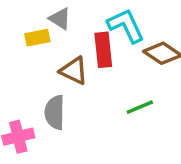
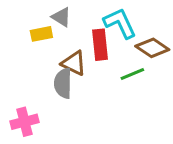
green line: (140, 107) -> (132, 74), moved
gray semicircle: (55, 112) -> (63, 83), moved

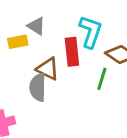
cyan L-shape: (120, 23) -> (91, 32), turned 44
green line: (132, 74) -> (102, 79), turned -50

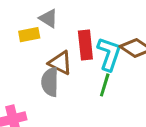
cyan L-shape: (91, 32) -> (109, 54), moved
green line: (102, 79) -> (105, 85), moved

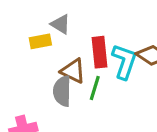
green line: (105, 85) -> (95, 88), moved

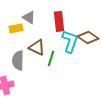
red rectangle: (99, 52) -> (59, 21), moved
gray semicircle: (62, 91) -> (18, 60), moved

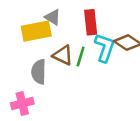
yellow rectangle: (16, 28) -> (36, 31), size x1.6
green line: (51, 58) -> (81, 57), moved

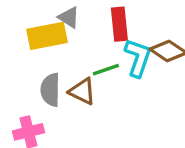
brown triangle: (63, 55) -> (82, 91), moved
green line: (81, 57) -> (106, 70), turned 54

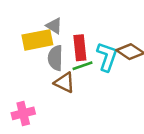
red rectangle: (119, 24) -> (80, 48), moved
gray semicircle: (50, 90) -> (55, 58), moved

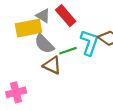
red rectangle: (80, 48) -> (66, 16), moved, turned -35
gray semicircle: (55, 58) -> (44, 44), turned -45

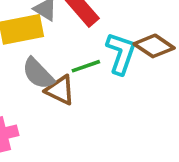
gray semicircle: (44, 44) -> (38, 74), moved

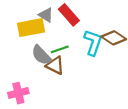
green line: (86, 66) -> (60, 49), moved

